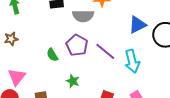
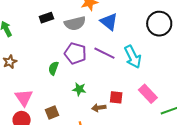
blue triangle: (137, 25) -> (109, 22), moved, turned -42
green semicircle: (52, 55) -> (53, 68), turned 64

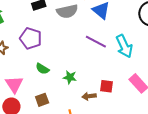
purple pentagon: (75, 53) -> (31, 38), moved
green semicircle: (53, 68) -> (42, 69), moved, turned -80

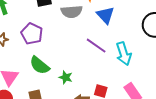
green semicircle: (42, 69) -> (39, 65), size x1.5

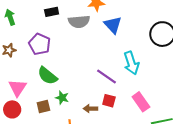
purple line: (96, 46) -> (107, 77), moved
green star: (66, 77) -> (62, 98), moved

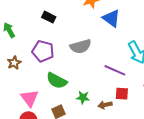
black rectangle: (52, 12) -> (49, 17), turned 48
gray semicircle: (79, 22) -> (81, 46), moved
green star: (62, 98) -> (83, 97), moved

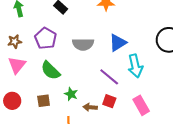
blue triangle: (111, 18) -> (118, 43), moved, turned 36
pink triangle: (30, 98) -> (17, 65), moved

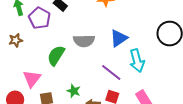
purple pentagon: (46, 38) -> (40, 18), moved
pink triangle: (17, 65) -> (32, 79), moved
green semicircle: (50, 71) -> (56, 55), moved, turned 80

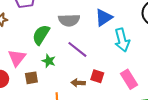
purple line: (111, 72) -> (77, 49), moved
green star: (74, 91) -> (49, 61), moved

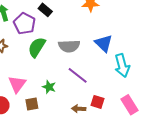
blue triangle: (104, 18) -> (104, 43), turned -42
green semicircle: (41, 35) -> (37, 47), moved

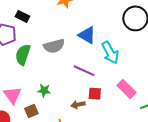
purple line: (78, 75) -> (84, 71), moved

